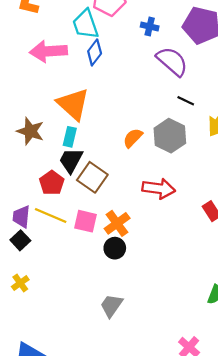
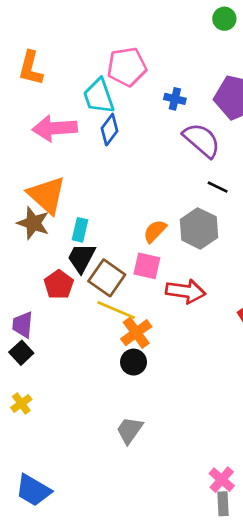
orange triangle: (73, 104) -> (47, 195), moved
yellow line: (51, 216) -> (116, 310), moved
pink square: (86, 221) -> (147, 266), moved

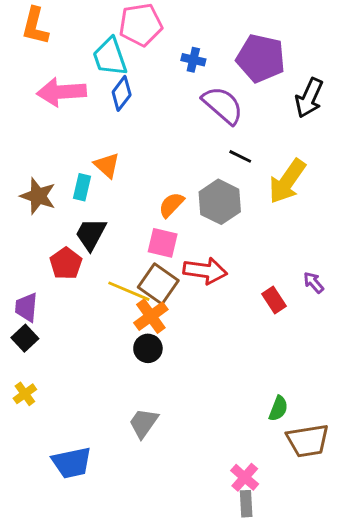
orange triangle: (47, 195) -> (107, 165), moved, size x0.6
cyan rectangle: (80, 230) -> (82, 187), moved
brown square: (107, 278) -> (158, 284), moved
blue trapezoid: (33, 490) -> (72, 463), moved, turned -42

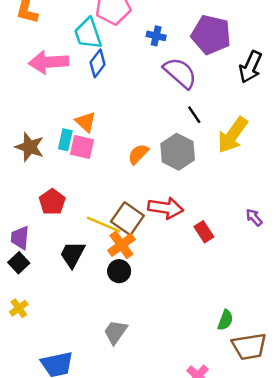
black line: (240, 156) -> (194, 115), turned 30
black trapezoid: (91, 234) -> (73, 254), moved
pink square: (163, 243) -> (82, 147), moved
red rectangle: (274, 300) -> (204, 232), moved

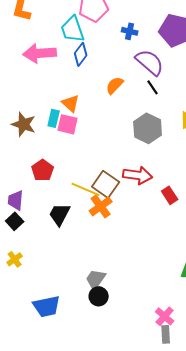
black line: (194, 115) -> (153, 87), moved
orange semicircle: (138, 154) -> (115, 85), moved
black circle: (119, 271) -> (99, 296), moved

